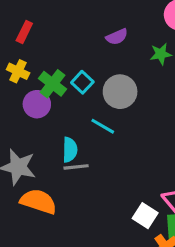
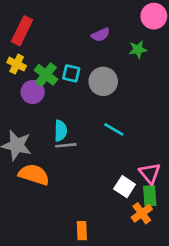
red rectangle: (24, 32) -> (22, 31), size x1.5
cyan square: (82, 82) -> (71, 73), turned -30
cyan line: (103, 126) -> (114, 129), moved

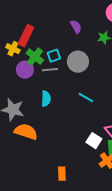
red rectangle: (22, 31) -> (26, 36), moved
purple semicircle: (101, 35) -> (76, 27), turned -96
cyan square: (71, 73) -> (54, 56), turned -32
gray line: (66, 145) -> (50, 70), moved

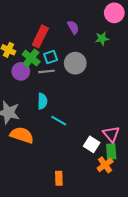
red rectangle: (26, 36) -> (40, 36), moved
cyan line: (86, 98) -> (59, 121), moved

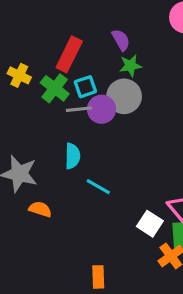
green star: (102, 39) -> (131, 66), moved
purple circle: (21, 71) -> (101, 109), moved
orange semicircle: (22, 135) -> (40, 209), size x0.6

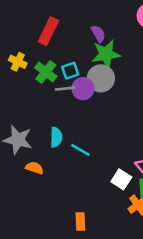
red rectangle: (69, 54) -> (48, 31), moved
green star: (131, 66) -> (106, 54), size x1.6
cyan semicircle: (72, 156) -> (56, 137), moved

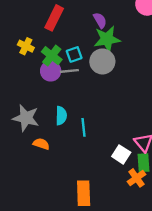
purple circle: (83, 89) -> (51, 71), moved
cyan line: (80, 150) -> (84, 127), turned 54
orange rectangle: (80, 222) -> (84, 193), size x1.5

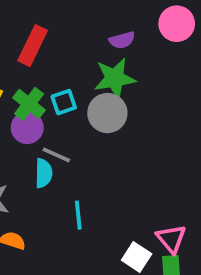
purple semicircle: (100, 20) -> (122, 40), moved, turned 105
gray line: (69, 71) -> (56, 155), moved, turned 30
cyan semicircle: (61, 116) -> (44, 173), moved

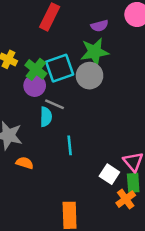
red rectangle: (33, 46) -> (50, 17), moved
cyan square: (64, 102) -> (60, 68), size x1.6

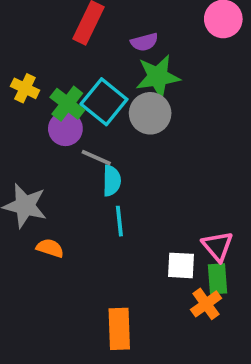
purple semicircle: (100, 26) -> (144, 42), moved
cyan square: (60, 68) -> (104, 102), turned -32
cyan semicircle: (46, 117) -> (112, 181), moved
white square: (109, 174) -> (181, 265), turned -30

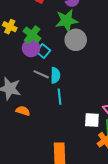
green star: (158, 77) -> (67, 21), moved
cyan square: (104, 102) -> (43, 51), moved, size x0.6
gray line: (96, 158) -> (41, 74), moved

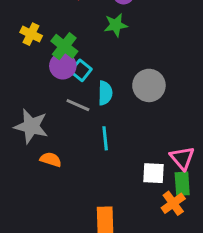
green star: (67, 21) -> (116, 25), size x0.7
gray circle: (76, 40) -> (149, 85), moved
cyan semicircle: (55, 75) -> (105, 93), moved

